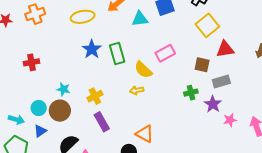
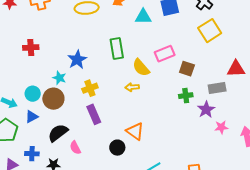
blue star: (92, 49) -> (77, 60), moved
red triangle: (225, 49) -> (236, 69), moved
brown square: (202, 65) -> (187, 69), moved

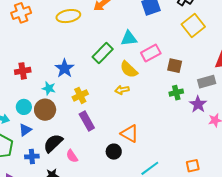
cyan triangle: (143, 17) -> (129, 38), moved
red cross: (31, 48) -> (23, 71), moved
green rectangle: (117, 48) -> (103, 53), turned 60
blue cross: (32, 154) -> (32, 157), moved

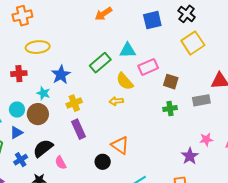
yellow ellipse: (68, 16) -> (38, 47), moved
purple star: (198, 104) -> (190, 156), moved
blue cross: (32, 157) -> (21, 160), turned -32

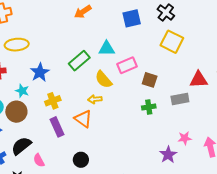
yellow square: (193, 43) -> (172, 42), turned -30
orange triangle: (120, 145) -> (83, 119), moved

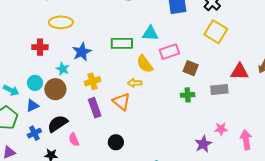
green rectangle: (79, 61) -> (122, 43), turned 35

